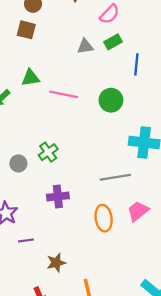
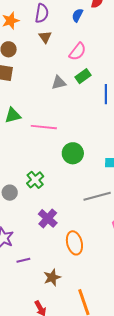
green circle: (111, 100) -> (73, 153), moved
purple cross: (58, 196) -> (48, 218), turned -36
orange ellipse: (104, 218) -> (74, 243), moved

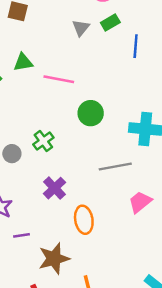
gray triangle: (59, 83) -> (81, 28), turned -42
brown star: (52, 277) -> (54, 258), size x1.5

